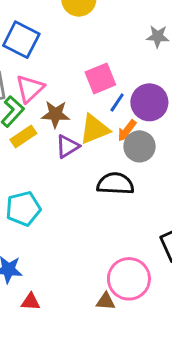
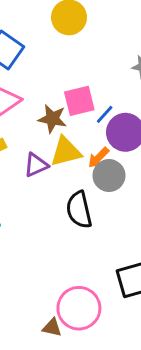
blue line: (117, 103) -> (105, 114), moved
brown star: (55, 114) -> (52, 119), moved
black semicircle: (115, 184) -> (79, 210), turned -114

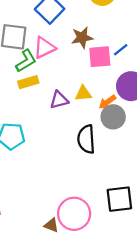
blue line: (105, 114) -> (121, 50), moved
brown star: (52, 119) -> (82, 38), moved, turned -30
yellow triangle: (66, 152) -> (83, 93), size x0.7

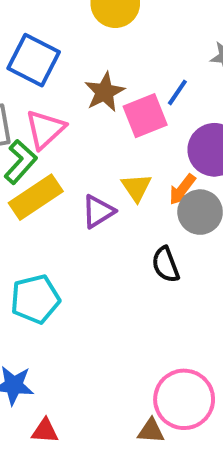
yellow rectangle: (28, 82) -> (36, 197), size x1.4
yellow triangle: (83, 93) -> (136, 187), turned -42
black semicircle: (86, 139) -> (166, 265), size x0.7

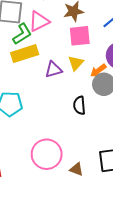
pink square: (145, 116) -> (80, 36), moved
pink circle: (184, 399) -> (47, 154), moved
brown triangle: (151, 431) -> (77, 169), moved

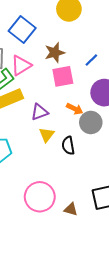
yellow triangle: (76, 63) -> (47, 135), moved
orange arrow: (98, 71) -> (75, 109), moved, turned -112

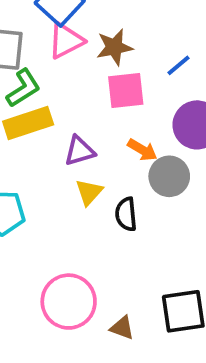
pink triangle: (21, 65) -> (66, 41), moved

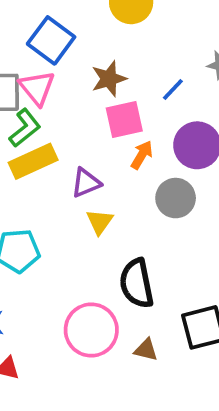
pink triangle: (66, 41) -> (37, 88), moved, turned -36
orange arrow: (142, 150) -> (142, 155), moved, turned -84
black semicircle: (126, 214) -> (137, 283), moved, size x1.5

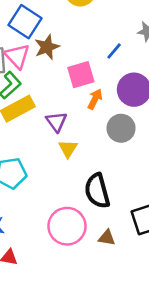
brown star: (109, 79) -> (47, 47), moved
purple triangle: (86, 183) -> (56, 122), turned -40

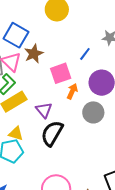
yellow triangle: (68, 149) -> (16, 134), moved, turned -42
black semicircle: (97, 191) -> (52, 133), moved, turned 48

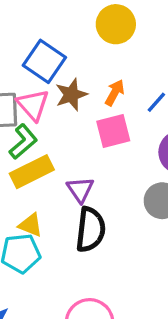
orange arrow: (72, 91) -> (115, 93), moved
black semicircle: (52, 133) -> (91, 230), turned 152

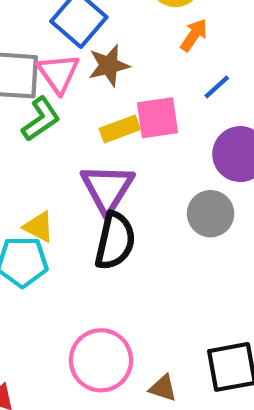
orange arrow: (115, 93) -> (194, 35), moved
yellow rectangle: (32, 172) -> (120, 129), moved, size x0.7
purple triangle: (80, 190) -> (107, 188), size x1.5

